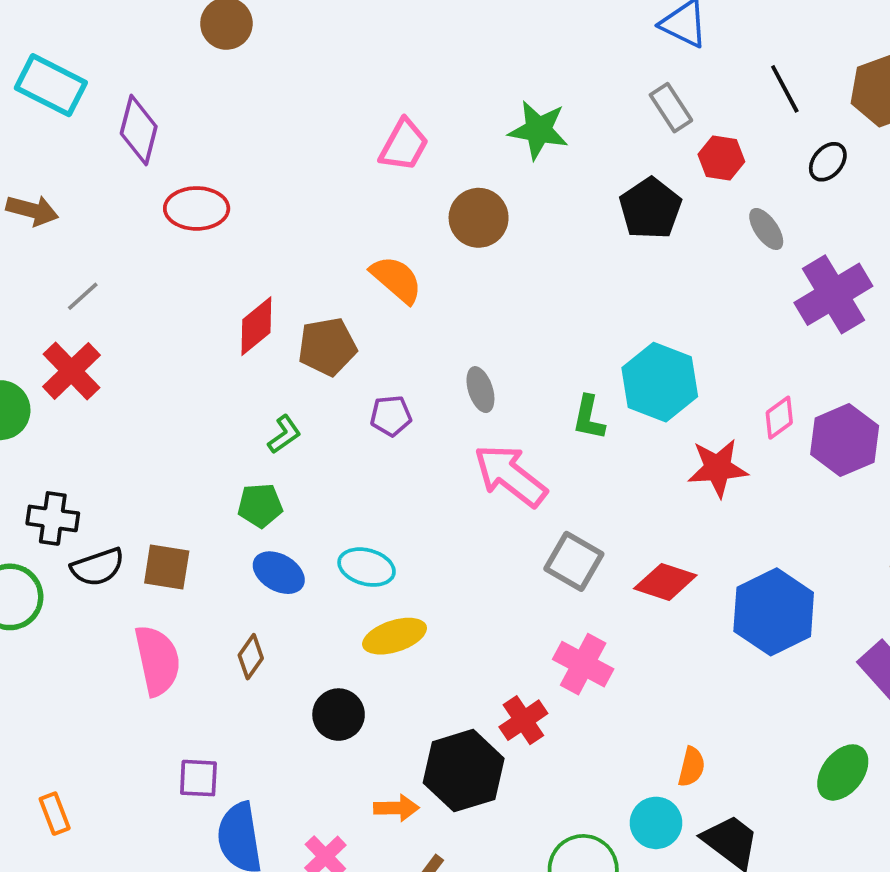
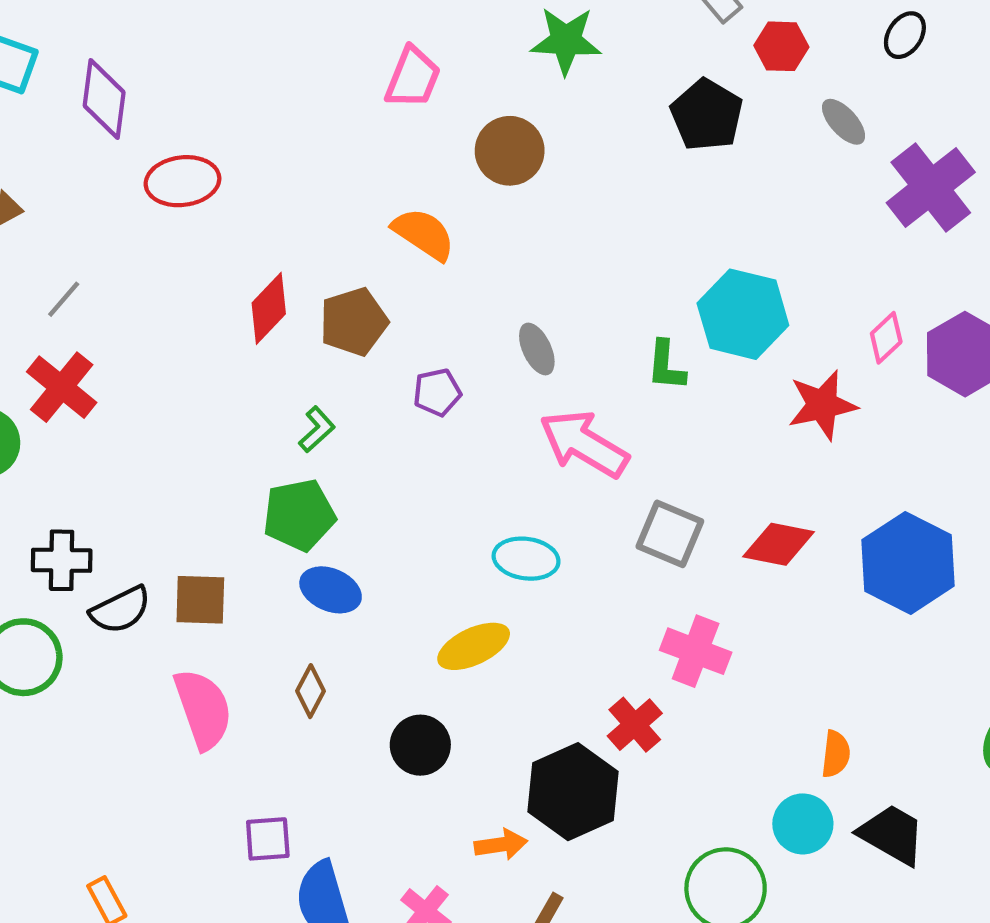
green pentagon: (260, 505) -> (299, 515), size x1.4
cyan ellipse: (367, 567) -> (526, 559), moved

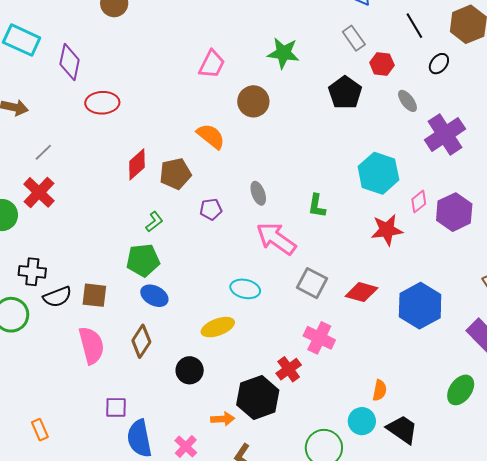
cyan hexagon: (743, 314) -> (378, 173), moved
brown diamond: (310, 691) -> (141, 341), size x1.4

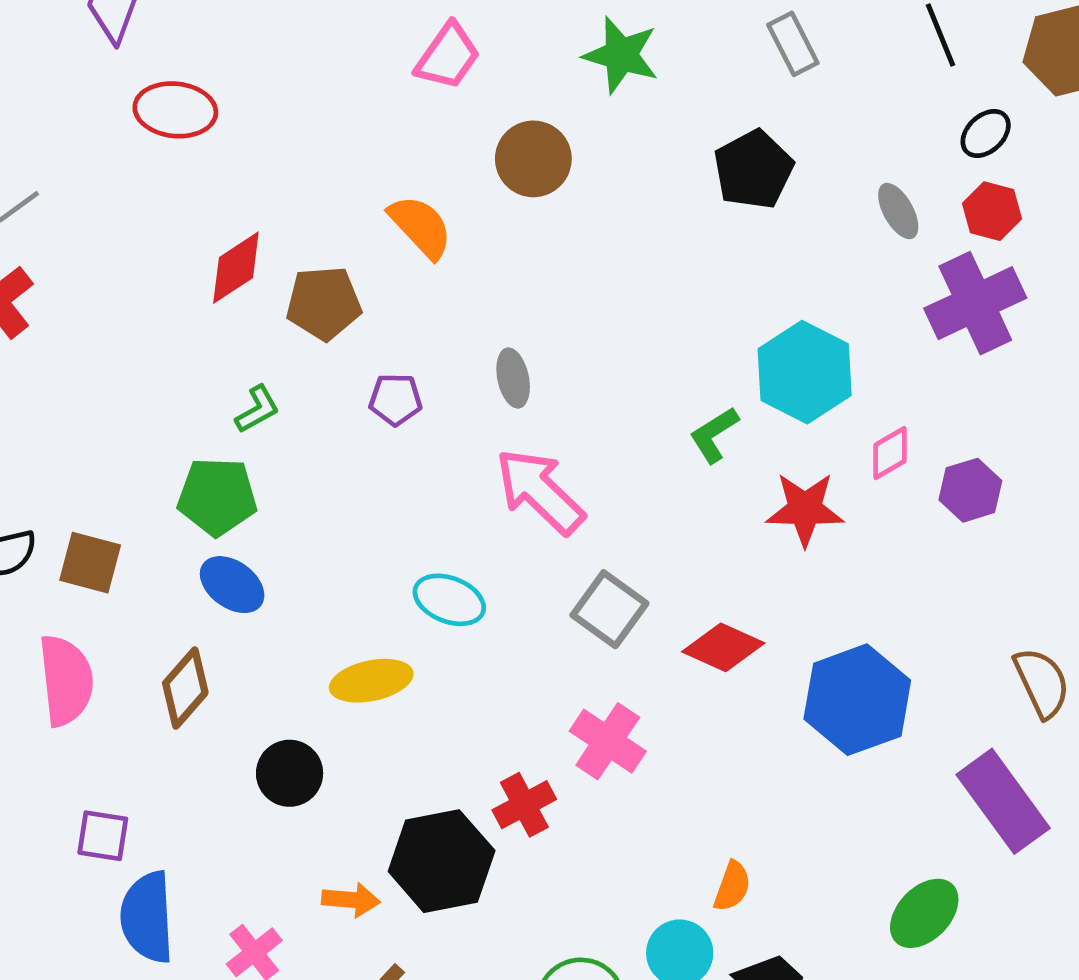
red hexagon: (382, 64) -> (992, 211), moved
green L-shape: (317, 206) -> (714, 435), moved, turned 40
purple hexagon: (454, 212) -> (970, 490), size x0.7

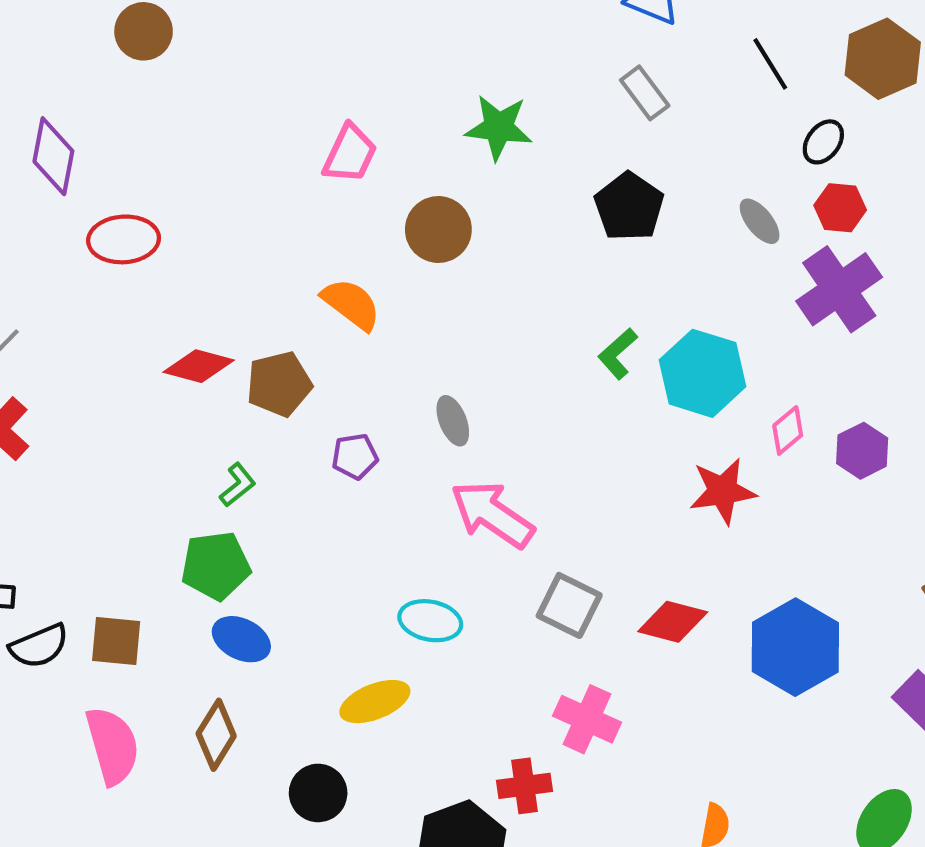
red diamond: (236, 268) -> (199, 366), turned 58
green L-shape: (714, 435) -> (618, 354), moved
red cross: (524, 805) -> (524, 786), turned 30

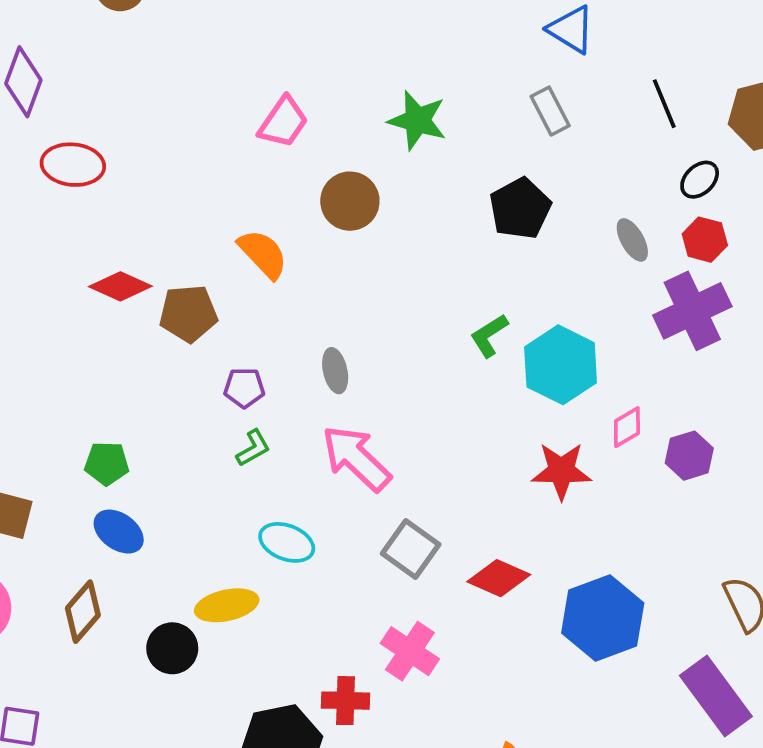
green L-shape: (238, 485) -> (253, 448), moved
green pentagon: (216, 566) -> (107, 463), size x0.7
black circle: (318, 793) -> (172, 648), moved

